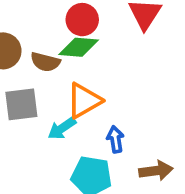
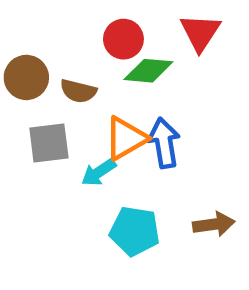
green diamond: (79, 47) -> (148, 71), moved
blue arrow: (115, 139) -> (164, 143), moved, size x1.5

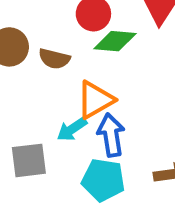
gray square: (49, 143) -> (29, 160), moved
blue arrow: (164, 143) -> (111, 135), moved

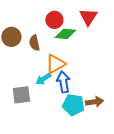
brown semicircle: (54, 59) -> (34, 43), turned 63
cyan pentagon: (103, 180) -> (73, 105), moved

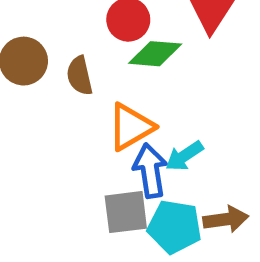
cyan arrow: (43, 79) -> (184, 156), moved
gray square: (21, 95) -> (126, 212), moved

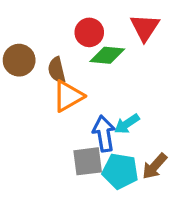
orange triangle: (131, 127) -> (68, 96), moved
brown arrow: (226, 219) -> (155, 166), turned 140

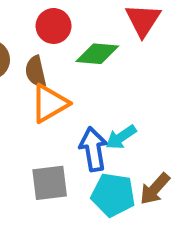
red circle: (89, 32) -> (54, 26), moved
gray square: (88, 161) -> (50, 183), moved

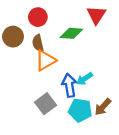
red circle: (54, 26) -> (38, 17), moved
gray square: (50, 183) -> (45, 104), turned -30

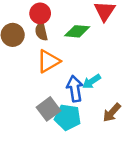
brown semicircle: (38, 43) -> (41, 31), moved
cyan pentagon: (80, 110) -> (68, 117), moved

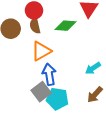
cyan arrow: (92, 81) -> (93, 68), moved
blue arrow: (75, 89) -> (49, 74), moved

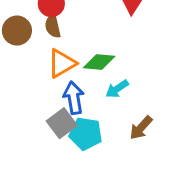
green diamond: (65, 26) -> (99, 62), moved
cyan arrow: (93, 68) -> (117, 89), moved

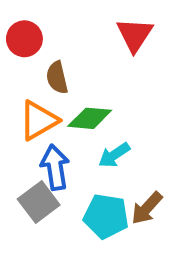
brown semicircle: (53, 26) -> (57, 78), moved
cyan pentagon: (86, 134) -> (106, 216), moved

